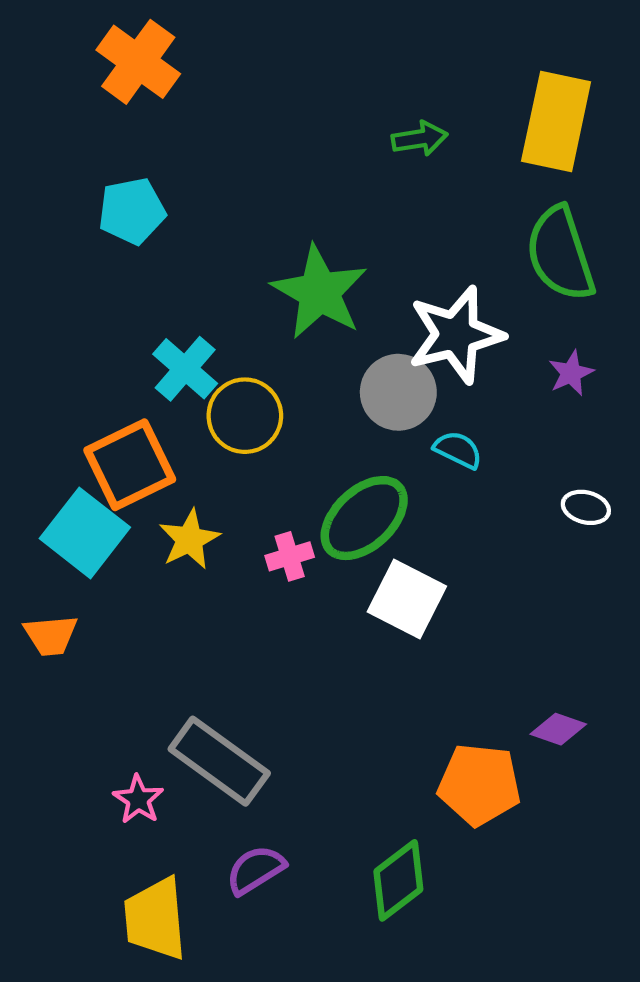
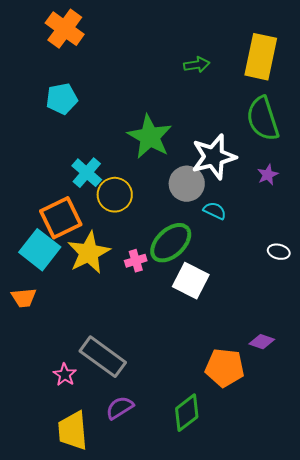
white ellipse: (586, 507) -> (279, 252), moved
yellow star: (189, 539) -> (89, 253), size x1.5

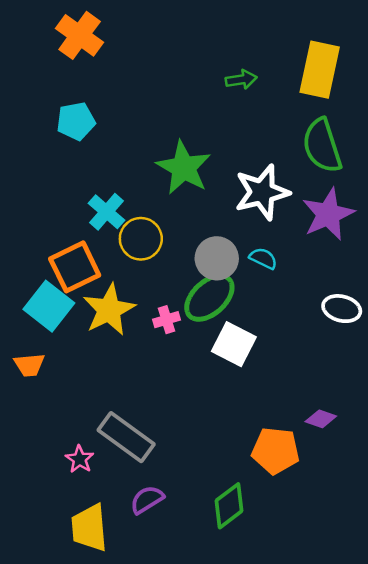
purple star: (268, 175) -> (328, 214), size x2.0
gray circle: (187, 184) -> (217, 258), moved
white ellipse: (279, 252) -> (342, 309), size x1.4

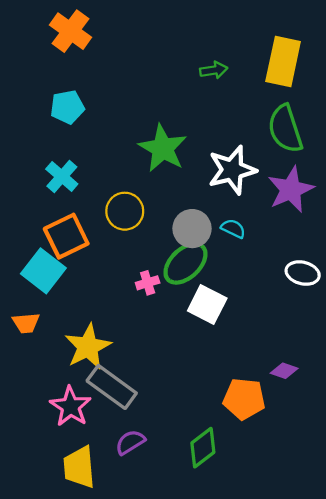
cyan cross: (107, 212) -> (62, 176), moved
yellow star: (109, 310) -> (88, 347), moved
pink star: (80, 459) -> (71, 406), size x1.6

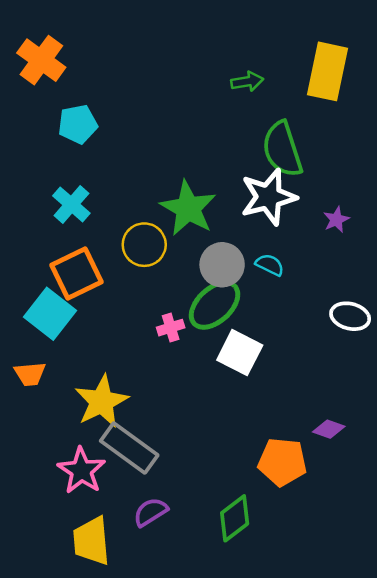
orange cross: (71, 31) -> (41, 60), moved
green semicircle: (285, 129) -> (282, 149), moved
green star: (163, 148) -> (188, 208), moved
purple star: (291, 189) -> (336, 220), size x0.5

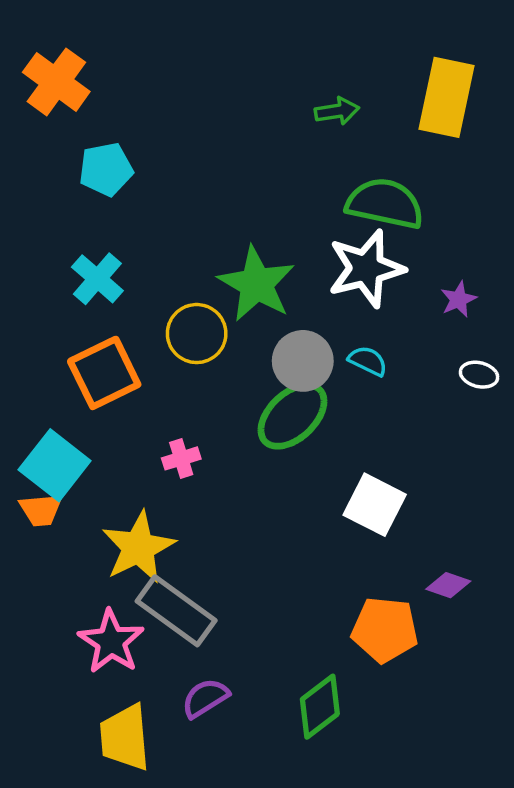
green semicircle: (282, 149) -> (385, 203), turned 120
cyan square: (50, 314) -> (55, 465), moved
white ellipse: (350, 316) -> (479, 375), moved, size x0.7
pink cross: (171, 328) -> (181, 458), moved
white square: (240, 353) -> (375, 505), moved

